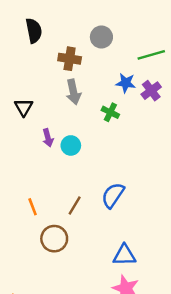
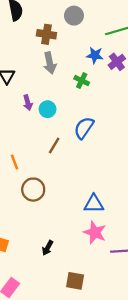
blue semicircle: (113, 195) -> (84, 128), moved
brown line: (75, 205) -> (54, 145), moved

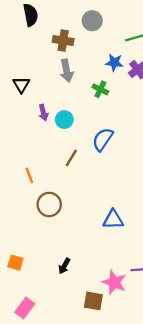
pink star: (95, 232) -> (114, 282), moved

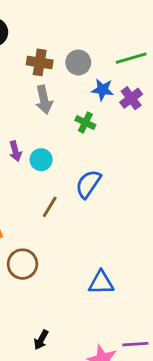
gray circle: (92, 21) -> (78, 62), moved

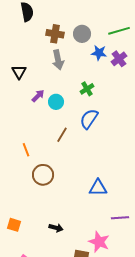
green cross: (85, 123) -> (87, 89), moved, turned 32
purple arrow: (15, 151) -> (38, 96), turned -120
black arrow: (41, 340) -> (56, 228), turned -104
purple line: (135, 344) -> (120, 218), moved

